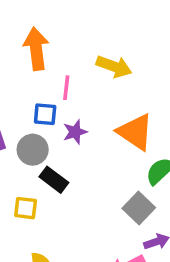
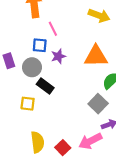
yellow arrow: (114, 66) -> (99, 16), moved
pink line: (66, 88) -> (53, 29), turned -32
orange triangle: (135, 132) -> (96, 56), turned -35

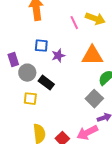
pink line: (53, 29) -> (74, 23), moved
gray circle: (32, 67) -> (27, 73), moved

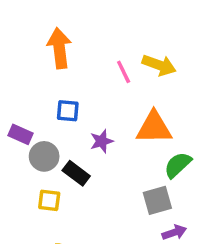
purple star: (58, 56) -> (102, 141), moved
purple rectangle: (13, 60) -> (20, 134), turned -48
gray square: (94, 99) -> (157, 200), turned 30

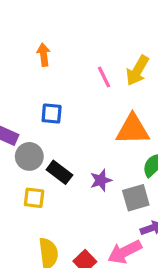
orange arrow: (59, 48) -> (44, 55), size x0.6
yellow arrow: (159, 65) -> (137, 71), turned 100
purple star: (102, 141) -> (101, 180), moved

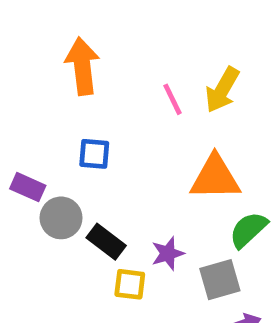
orange arrow: (44, 55) -> (82, 66), size x1.6
yellow square: (34, 198) -> (130, 284), moved

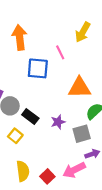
yellow arrow: (222, 90) -> (83, 32), moved
blue square: (94, 154) -> (38, 68), moved, size x1.5
yellow square: (130, 284) -> (15, 136), moved, turned 32

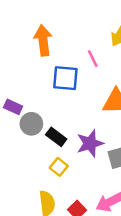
purple star: (58, 122) -> (90, 143), size x1.5
yellow square: (15, 136) -> (59, 167), moved

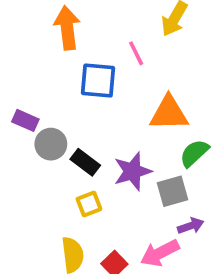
yellow square: (59, 167) -> (89, 204), turned 30

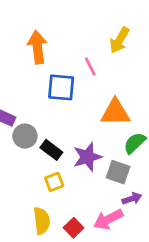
gray square: (173, 191) -> (118, 172), turned 35

